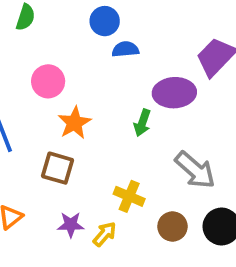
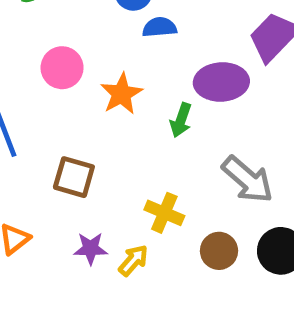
orange star: (74, 123) -> (121, 94), moved

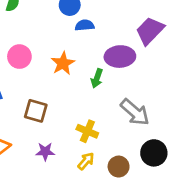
pink circle: (62, 68) -> (19, 57), moved
brown circle: (219, 251) -> (119, 167), moved
yellow arrow: (133, 260) -> (86, 161), moved

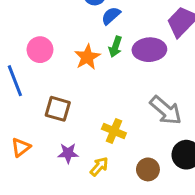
blue semicircle: (85, 25) -> (111, 16), turned -36
green arrow: (97, 78) -> (115, 47), moved
yellow arrow: (86, 161) -> (99, 166), moved

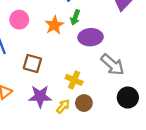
purple ellipse: (149, 50) -> (91, 37), moved
purple star: (68, 153) -> (40, 96), size x1.5
brown circle: (148, 169) -> (84, 103), moved

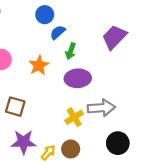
green arrow: (75, 17) -> (71, 51), moved
gray arrow: (112, 65) -> (101, 108), turned -45
yellow cross: (74, 80) -> (74, 117), moved, turned 35

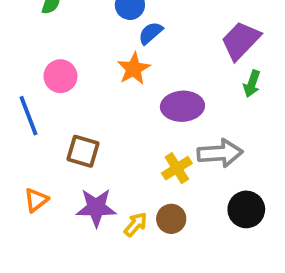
green arrow: (71, 51) -> (252, 84), moved
orange star: (39, 65) -> (134, 69), moved

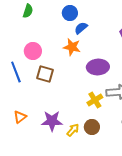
orange star: (134, 69) -> (72, 47), turned -30
brown square: (83, 151) -> (45, 74), moved

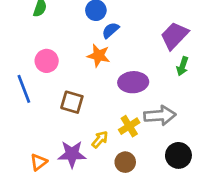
brown square: (45, 74) -> (72, 102), moved
orange triangle: (20, 117) -> (39, 162), moved
yellow arrow: (73, 130) -> (100, 139), moved

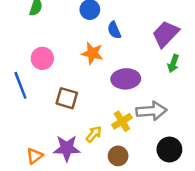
blue semicircle: (111, 30) -> (114, 30), moved, turned -72

